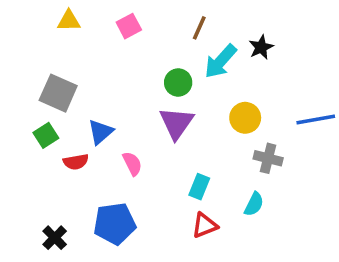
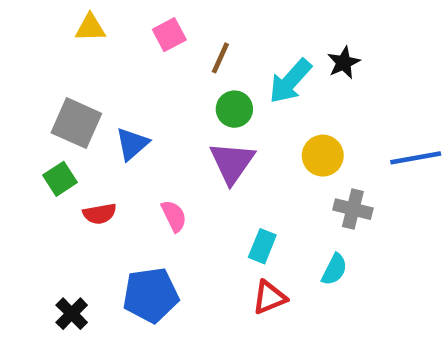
brown line: (199, 28) -> (220, 58), moved
blue triangle: (101, 132) -> (132, 144), moved

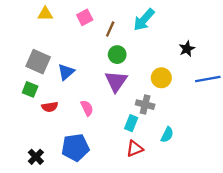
black star: (344, 63) -> (187, 49), moved
cyan arrow: (290, 81) -> (144, 20), moved
green square: (60, 179) -> (30, 89), turned -35
gray cross: (353, 209) -> (145, 105), moved

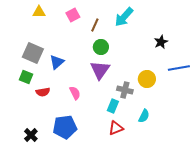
yellow circle: (161, 78) -> (147, 79), moved

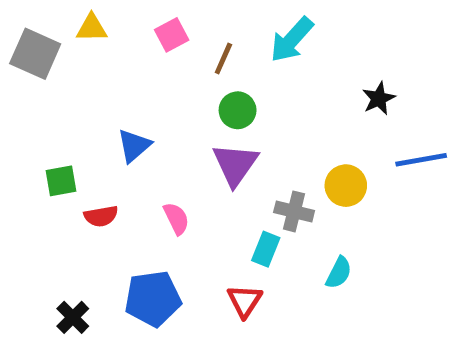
gray square: (33, 53) -> (35, 54), moved
green square: (26, 77) -> (61, 181), turned -32
red triangle: (116, 128) -> (245, 301), moved, turned -35

